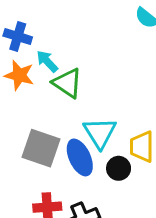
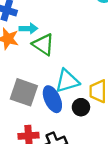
cyan arrow: (47, 61) -> (28, 28), turned 132
cyan triangle: (100, 133) -> (67, 81), turned 45

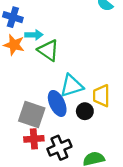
gray square: (24, 92) -> (32, 115), moved

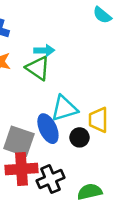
cyan arrow: (34, 35) -> (44, 50), moved
red cross: (34, 139) -> (22, 169), size x1.4

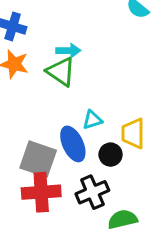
cyan triangle: (64, 108) -> (92, 120), size x0.6
black cross: (51, 179) -> (92, 192), moved

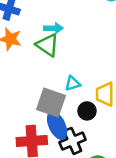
blue ellipse: (73, 144) -> (57, 125), moved
gray square: (38, 159) -> (51, 103), moved

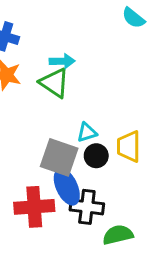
black circle: (87, 111) -> (96, 156), moved
black cross: (73, 141) -> (87, 207), turned 30

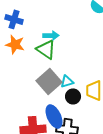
gray square: (59, 157) -> (49, 81), moved, turned 30

